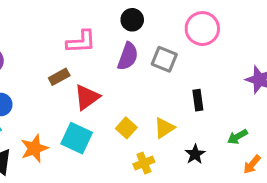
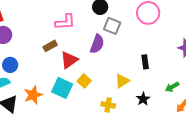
purple semicircle: (128, 56) -> (97, 44), moved
gray square: (164, 59) -> (112, 26), moved
yellow square: (126, 128) -> (84, 81), moved
yellow cross: (144, 163) -> (108, 105), turned 32

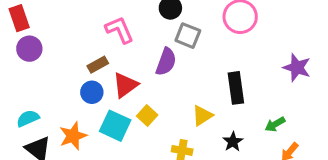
pink L-shape: (65, 22) -> (119, 30), turned -110
black rectangle: (145, 62) -> (236, 88), size x1.5
blue circle: (10, 65) -> (92, 92), moved

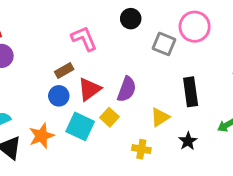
gray square: (188, 36) -> (164, 44), moved
purple semicircle: (166, 62) -> (127, 89), moved

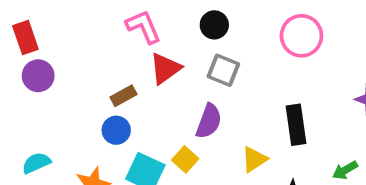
pink L-shape: (84, 39) -> (143, 27), moved
gray square: (164, 44) -> (223, 70), moved
red triangle: (89, 89) -> (165, 68), moved

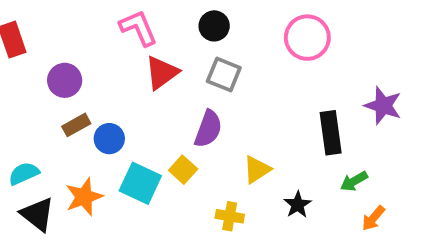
purple circle: (38, 76) -> (65, 80), moved
brown rectangle: (123, 96) -> (76, 125), moved
black rectangle: (296, 125) -> (331, 133), moved

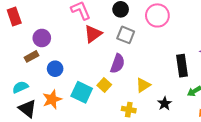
pink circle: (307, 38) -> (157, 15), moved
brown rectangle: (76, 125) -> (32, 56), moved
blue circle: (109, 139) -> (55, 69), moved

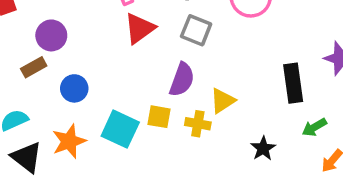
yellow square: (104, 85) -> (159, 117), turned -32
yellow triangle: (143, 85) -> (223, 101), moved
yellow cross: (129, 110) -> (198, 124), moved

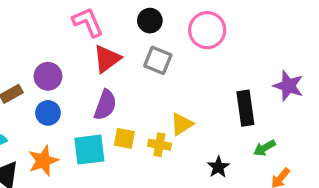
purple circle: (51, 35) -> (48, 76), moved
purple semicircle: (182, 80) -> (105, 105), moved
cyan square: (120, 129) -> (89, 150), turned -32

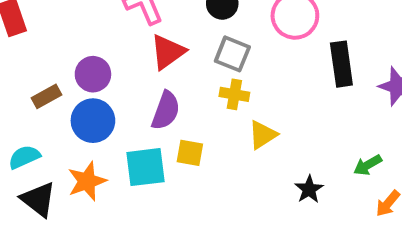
black rectangle: (245, 108) -> (341, 64), moved
blue circle: (48, 113) -> (93, 121), size x1.4
yellow cross: (159, 145) -> (234, 94), moved

